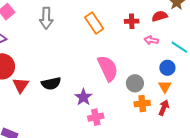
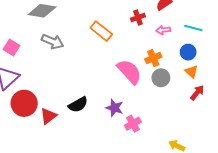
gray arrow: (46, 18) -> (53, 42), turned -50
red triangle: (21, 85) -> (48, 116), turned 36
orange cross: (142, 104) -> (153, 58), moved
red arrow: (164, 108) -> (197, 93), turned 35

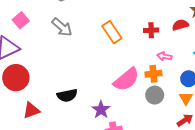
pink arrow: (163, 30) -> (164, 56), moved
pink semicircle: (129, 72) -> (126, 79), turned 76
red triangle: (48, 116) -> (31, 110), moved

